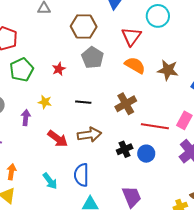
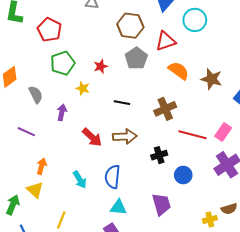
cyan circle: (158, 16) -> (195, 20), moved
red triangle: (131, 36) -> (166, 41), moved, turned 30
yellow star: (45, 102) -> (83, 88), moved
blue circle: (146, 154) -> (183, 175), moved

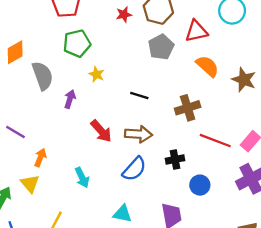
red star: (101, 66) -> (124, 15), moved
gray semicircle: (36, 95) -> (43, 76), size x1.4
purple line: (26, 132) -> (16, 132), moved
blue semicircle: (113, 177) -> (134, 169), moved, turned -150

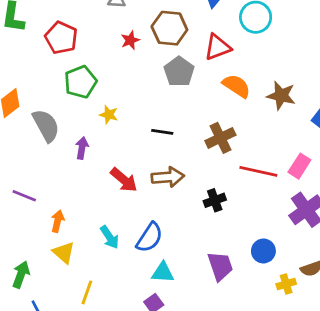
blue semicircle: (134, 169) -> (150, 237), moved
yellow triangle: (30, 184) -> (64, 253), moved
blue circle: (200, 185) -> (263, 251), moved

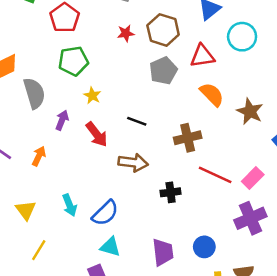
red arrow: (124, 180) -> (97, 134), moved
orange arrow: (58, 221) -> (39, 156), moved

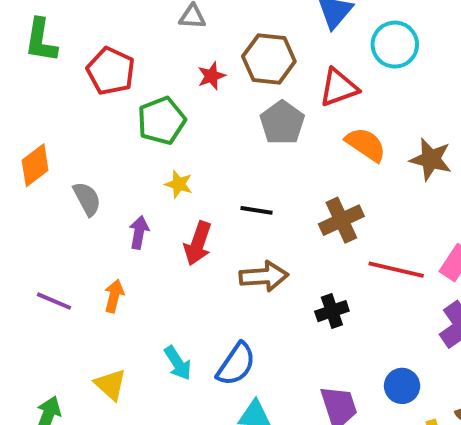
green pentagon: (73, 61) -> (161, 121), moved
gray semicircle: (34, 93) -> (87, 199), size x0.7
red arrow: (97, 134) -> (198, 243), turned 68

